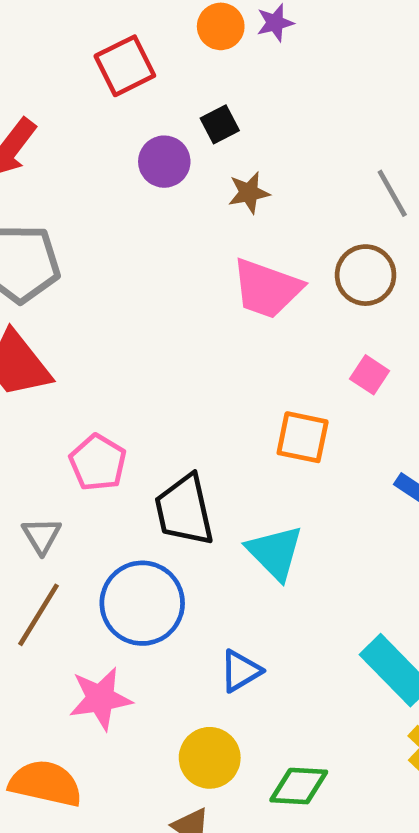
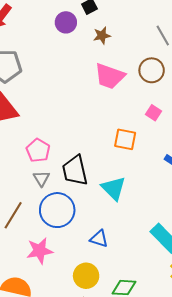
gray triangle: (42, 536) -> (41, 178), moved
blue triangle: (240, 671) -> (99, 239), turned 48

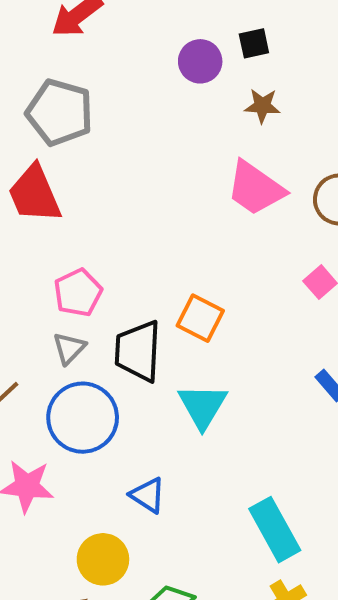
orange square: (125, 139) -> (200, 318), moved

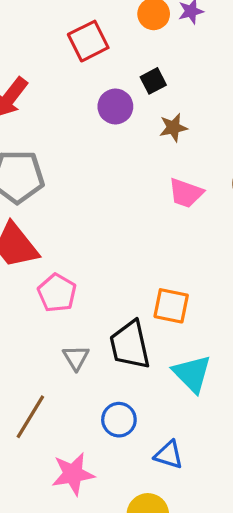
pink trapezoid: (255, 188) -> (186, 193), size x0.7
pink pentagon: (78, 293) -> (57, 293), moved
blue circle: (83, 418) -> (119, 420), moved, size x0.6

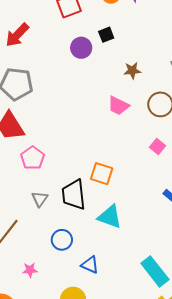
brown star: (173, 128) -> (132, 71), moved
cyan triangle: (192, 374) -> (110, 217), turned -32
pink star: (73, 474) -> (30, 270), size x0.6

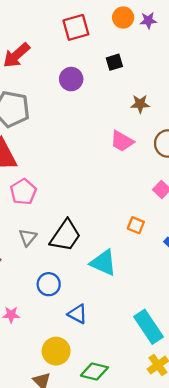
purple circle: (81, 48) -> (71, 79), moved
orange square: (102, 174) -> (136, 225), moved, size x0.7
black trapezoid: (74, 195) -> (65, 236), turned -144

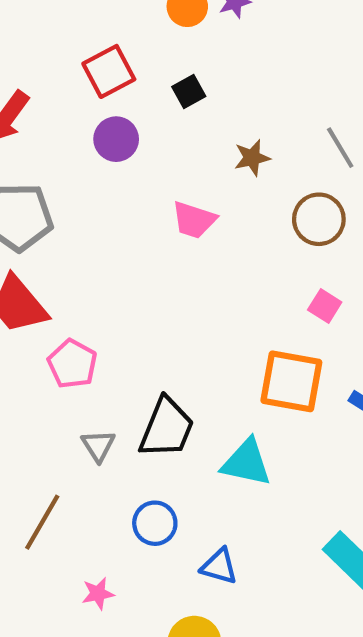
red square: (76, 27) -> (109, 71), moved
pink trapezoid: (122, 141) -> (194, 220), moved
orange square: (136, 225) -> (291, 381), size x2.0

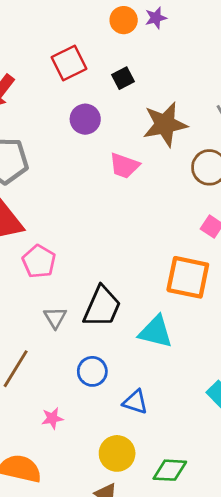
purple circle: (116, 139) -> (85, 119), moved
brown star: (252, 158) -> (165, 124), size x1.8

